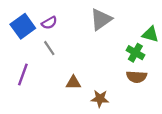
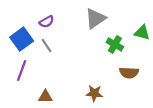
blue square: (23, 26) -> (22, 39), moved
green cross: (135, 53) -> (115, 44), moved
brown triangle: (73, 83) -> (45, 97), moved

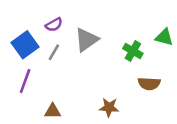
gray triangle: (95, 18) -> (86, 40), moved
gray line: (47, 46) -> (54, 52), turned 64

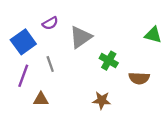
green cross: (133, 51) -> (109, 61), moved
gray line: (54, 52) -> (50, 64), moved, turned -49
brown triangle: (53, 111) -> (41, 99), moved

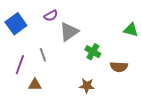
purple semicircle: (50, 23) -> (51, 16), moved
blue square: (23, 42) -> (16, 24), moved

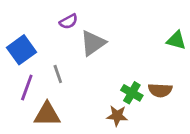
blue square: (16, 24) -> (21, 50), moved
green cross: (93, 52) -> (132, 93), moved
brown triangle: (35, 85) -> (47, 114), size x1.5

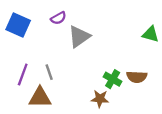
blue square: (21, 50) -> (18, 25), moved, turned -30
gray line: (58, 74) -> (49, 72), moved

